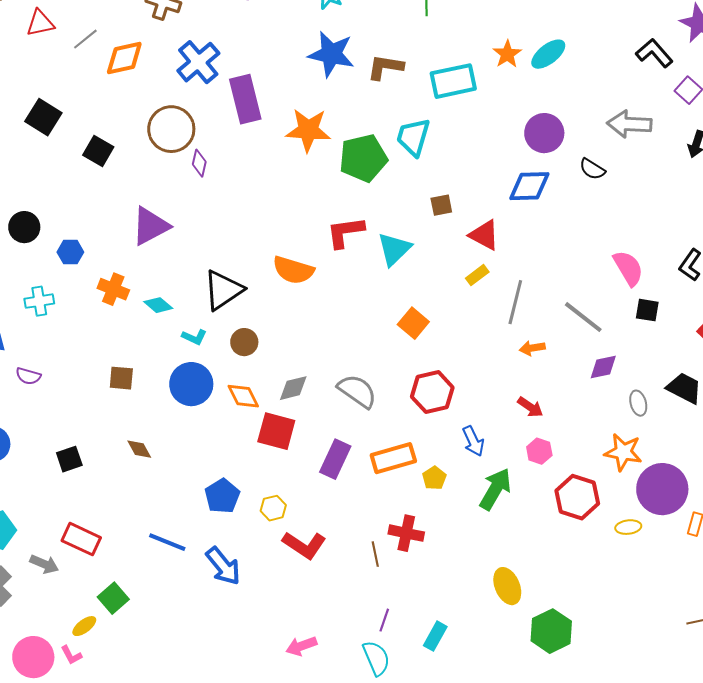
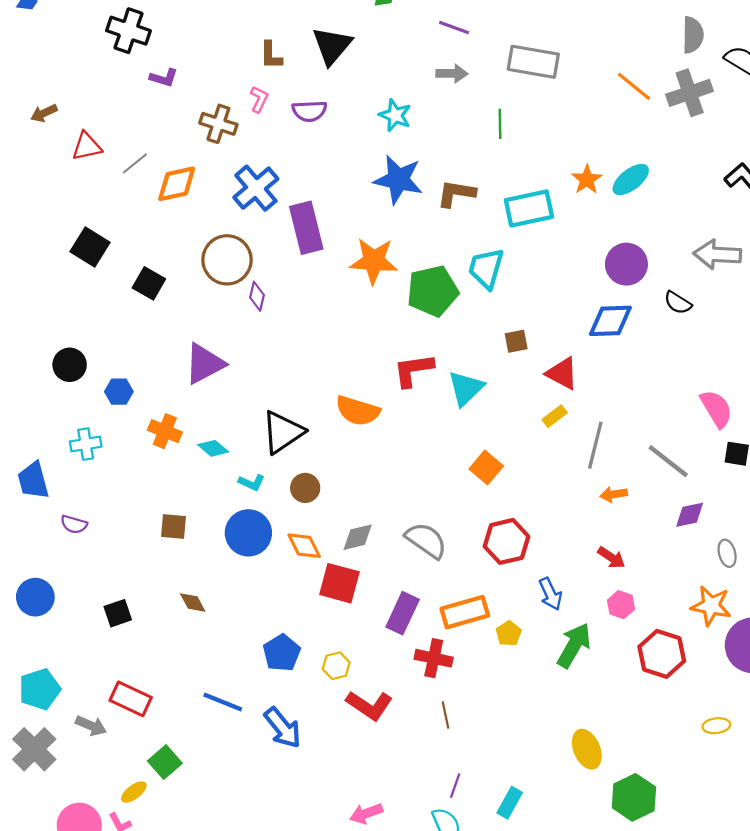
yellow ellipse: (628, 527) -> (716, 726), moved
red cross: (406, 533) -> (434, 658), moved

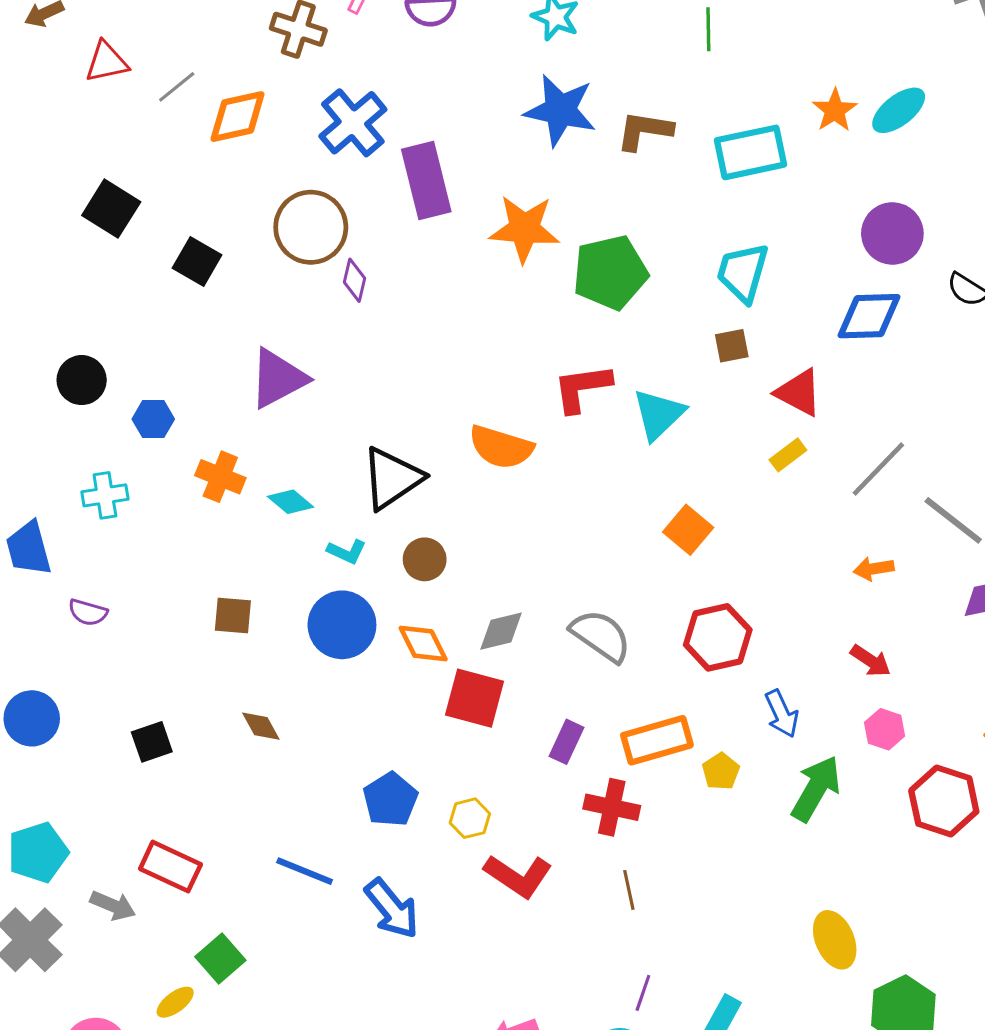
cyan trapezoid: (486, 268) -> (743, 272), moved
gray line: (595, 445) -> (878, 469), moved, turned 30
purple rectangle: (403, 613) -> (567, 742), size x0.7

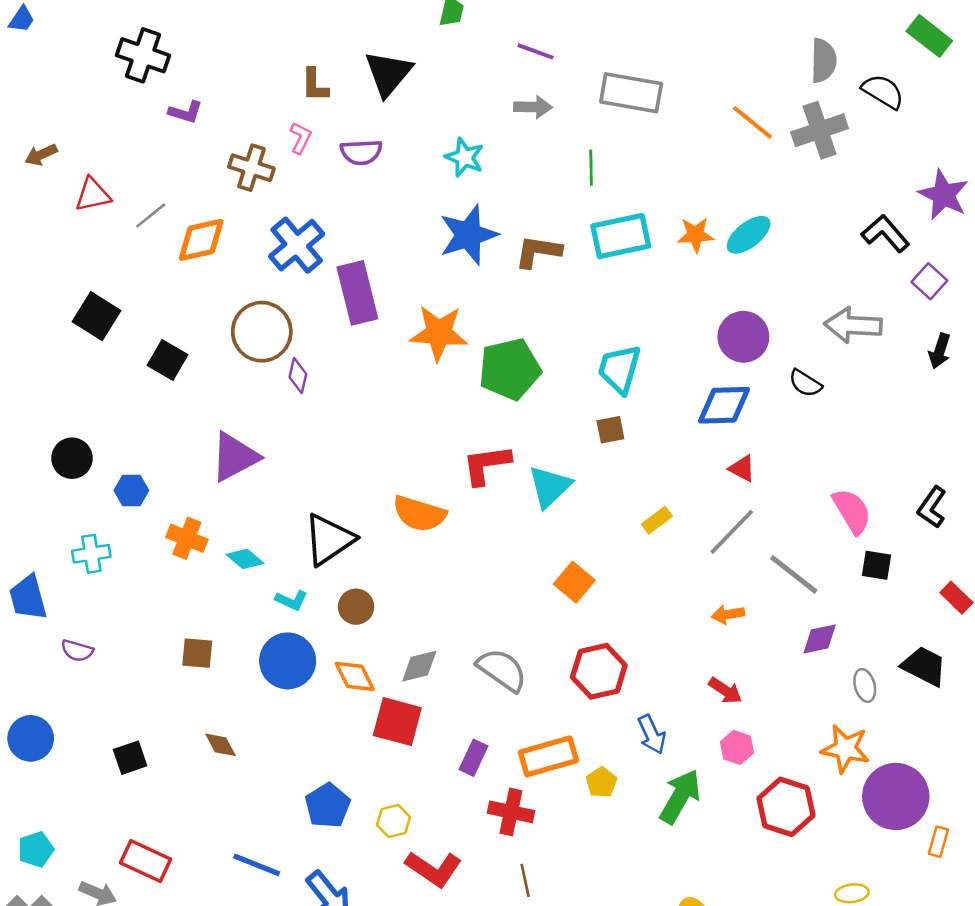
blue star: (560, 110) -> (468, 235), turned -30
orange star: (835, 110) -> (696, 235), turned 30
cyan rectangle: (751, 152) -> (621, 236), moved
red triangle: (799, 393) -> (742, 469), moved, size x0.7
cyan pentagon: (38, 852) -> (36, 849), size x0.7

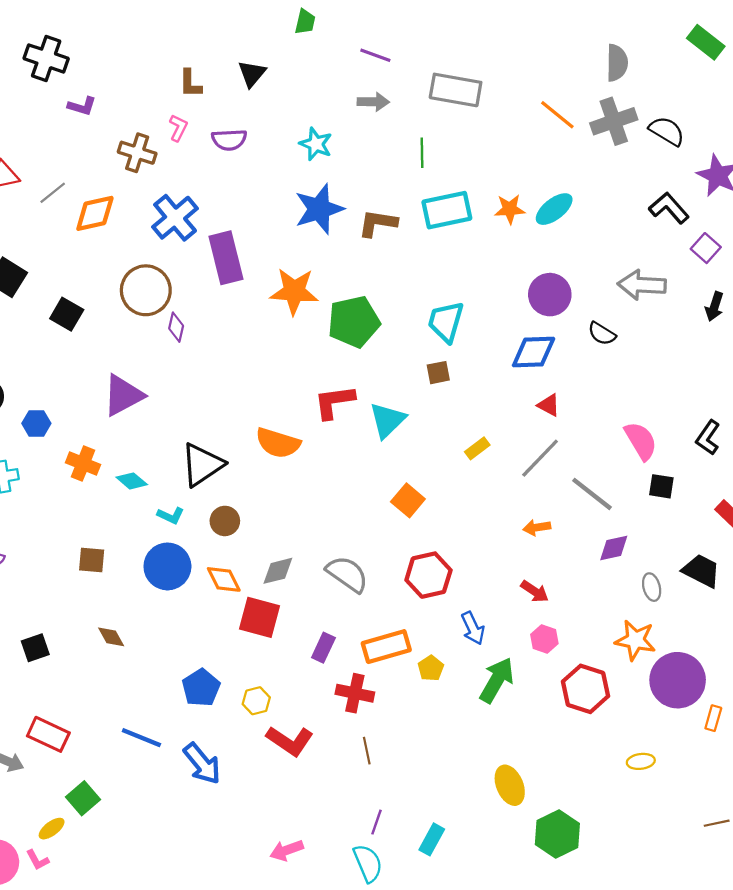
black triangle: (388, 73) -> (252, 74), size x0.7
black semicircle: (883, 91) -> (667, 131), moved

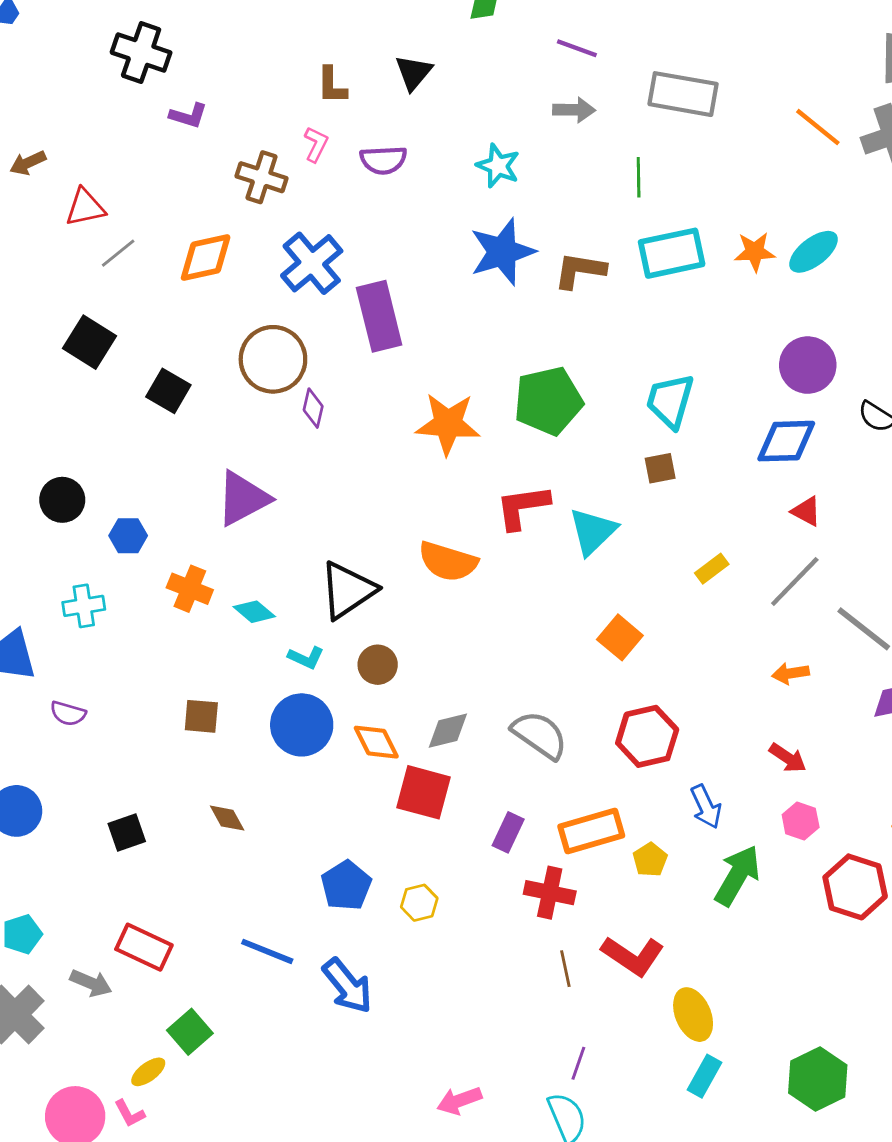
gray line: (53, 193) -> (118, 253), moved
orange star: (294, 291) -> (448, 424), moved
red L-shape: (290, 741) -> (633, 956), moved
yellow ellipse: (510, 785) -> (693, 1015), moved
cyan rectangle: (432, 839) -> (705, 1076), moved

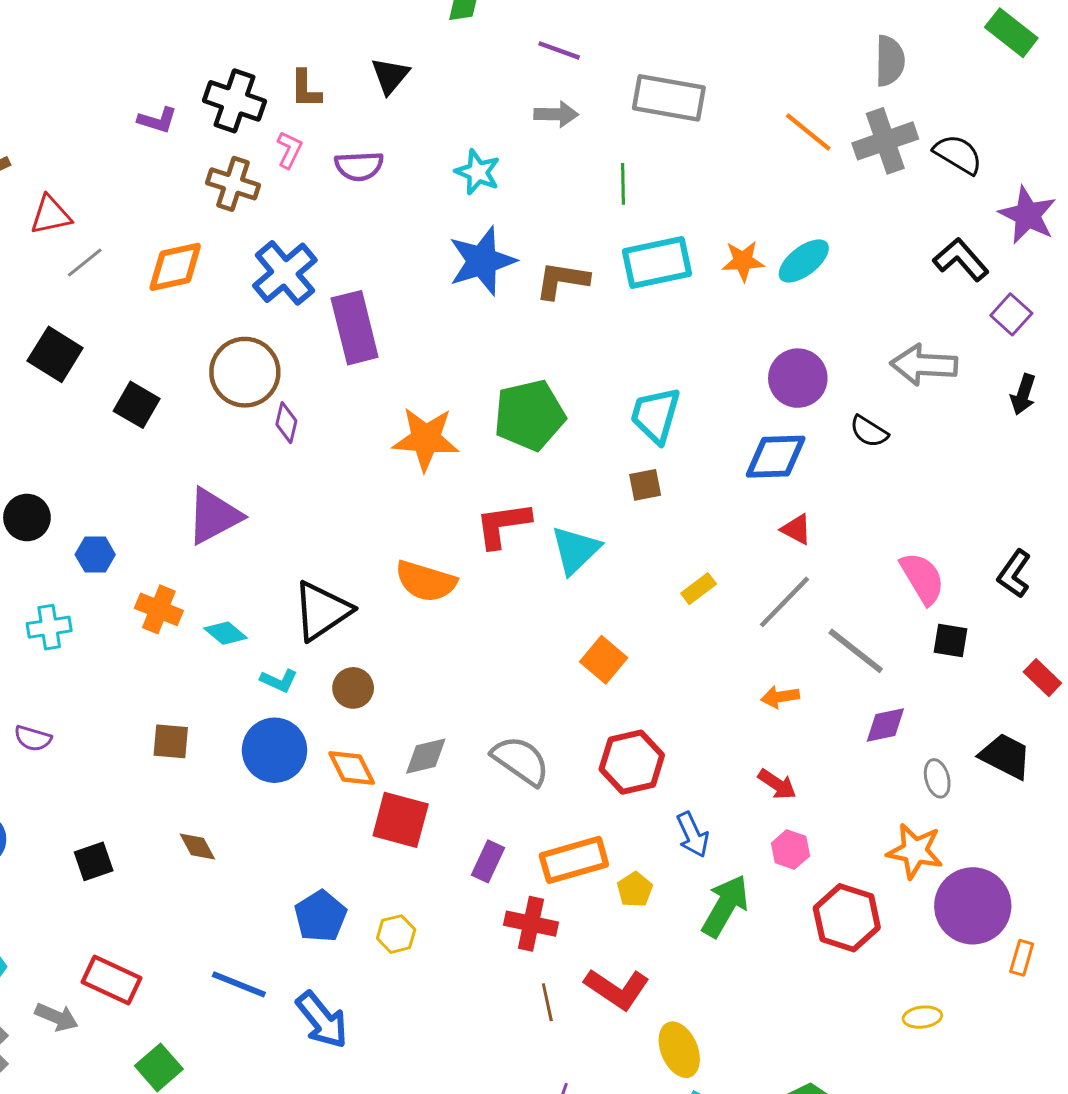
black cross: (141, 53) -> (234, 101), moved

